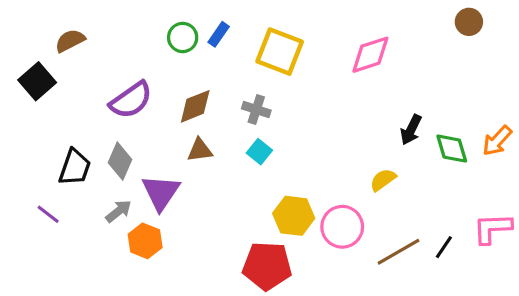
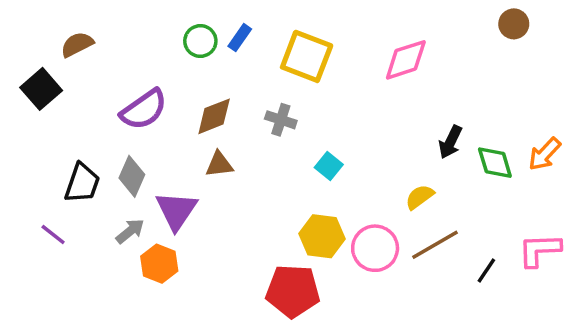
cyan square: (259, 152) -> (329, 166), moved
brown line: (399, 252) -> (435, 245), moved

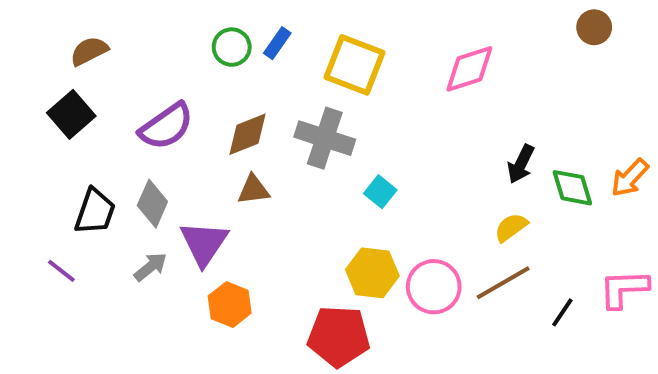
black square: (41, 89) -> (71, 114), moved
gray cross: (281, 120) -> (325, 138), size x1.6
yellow semicircle: (420, 197) -> (511, 227), moved
orange hexagon: (159, 264) -> (230, 305), moved

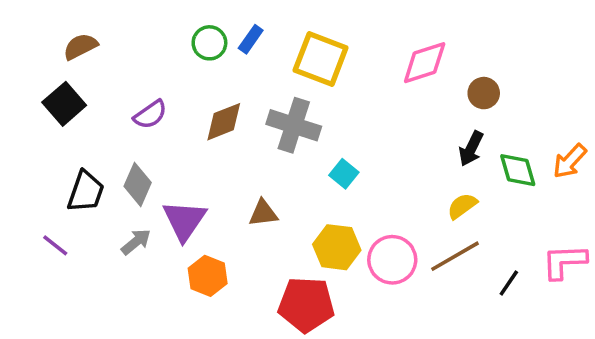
brown circle: (594, 27) -> (484, 93), moved
purple semicircle: (166, 126) -> (150, 115), size x0.7
brown triangle: (253, 190) -> (263, 213), moved

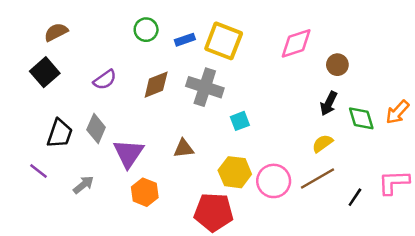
blue rectangle: (251, 39) -> (185, 40), moved, turned 36
cyan square: (344, 174) -> (240, 121), turned 30
gray arrow: (136, 242) -> (84, 185), moved

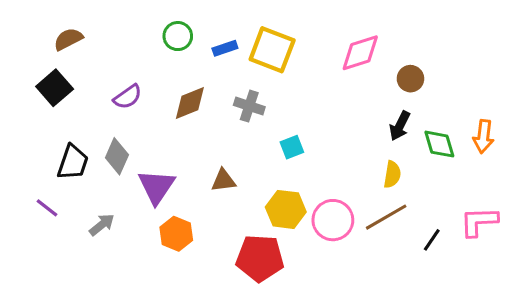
gray cross: (205, 87) -> (249, 106), size x0.7
orange arrow: (397, 112) -> (483, 136), turned -36
yellow semicircle: (322, 143) -> (392, 174), turned 135

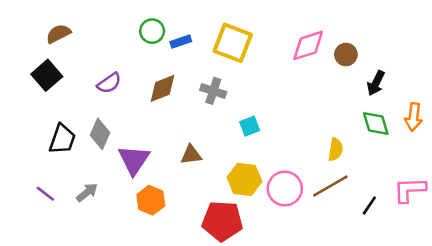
blue rectangle: (225, 48) -> (181, 42), moved
brown circle: (410, 79) -> (346, 55), moved
black arrow: (400, 126) -> (376, 83), moved
purple line: (47, 208) -> (45, 194), moved

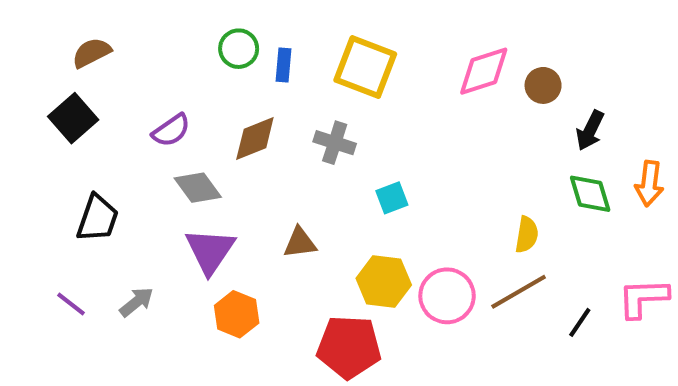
blue rectangle: (181, 42) -> (284, 65), turned -66
gray diamond: (100, 134) -> (198, 188), moved, turned -60

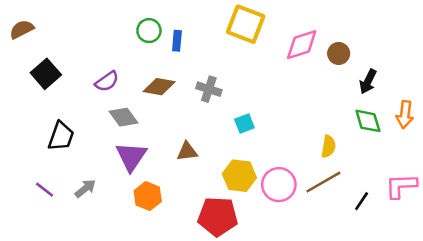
brown semicircle: (92, 53) -> (22, 29), moved
yellow square: (365, 67) -> (246, 24), moved
brown diamond: (255, 139) -> (159, 87), turned 32

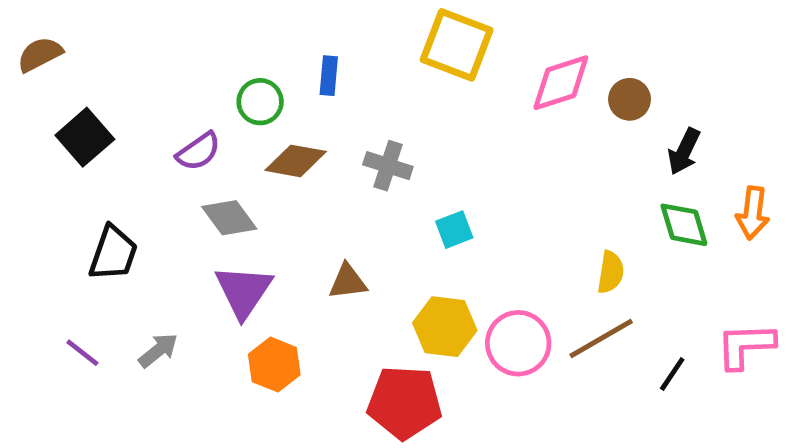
green circle: (149, 31) -> (260, 102), moved

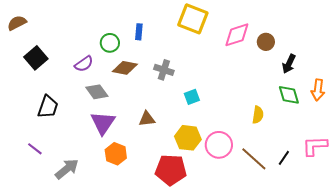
brown line: (601, 339) -> (254, 159), moved, turned 72
gray arrow: (158, 350) -> (67, 169), moved, size x1.4

